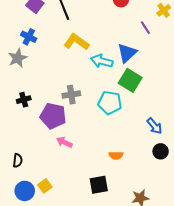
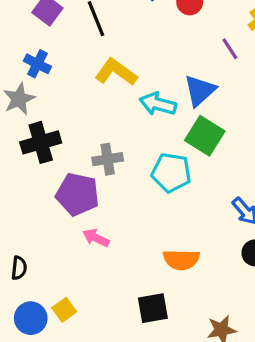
black cross: (24, 100) -> (41, 142), moved, size x1.6
orange semicircle: (116, 155) -> (181, 260), size x1.5

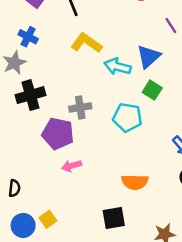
green square: (205, 136) -> (152, 90), size x0.7
pink arrow: (96, 238) -> (72, 166), turned -42

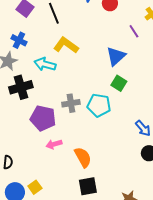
cyan arrow: (117, 67) -> (45, 64), moved
gray cross: (80, 107) -> (71, 103), moved
orange semicircle: (135, 182) -> (83, 157), moved, turned -120

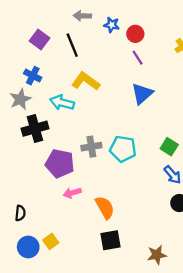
purple line: (134, 31) -> (138, 58), moved
green square: (119, 83) -> (169, 147), moved

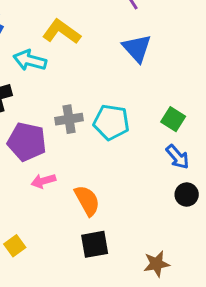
blue triangle: (142, 94) -> (137, 48), turned -30

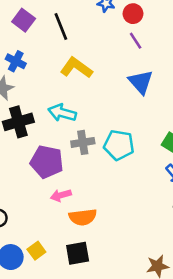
cyan arrow: (30, 60) -> (62, 113), moved
orange semicircle: (87, 201) -> (83, 217), moved, turned 112
black square: (95, 244) -> (78, 253), moved

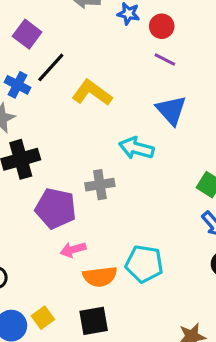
black line: (61, 27) -> (51, 67), moved, turned 64
purple line: (136, 41) -> (165, 60), turned -30
cyan arrow: (62, 113) -> (136, 148), moved
cyan pentagon: (119, 145) -> (144, 264), moved

